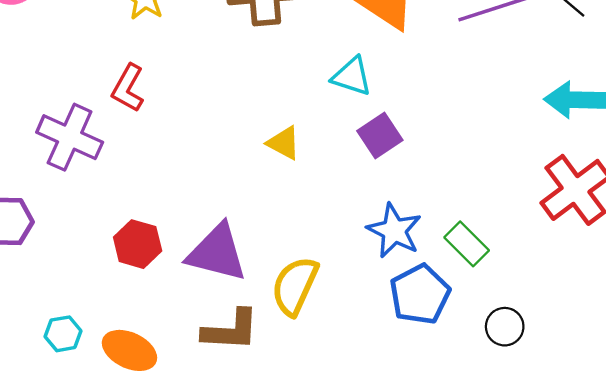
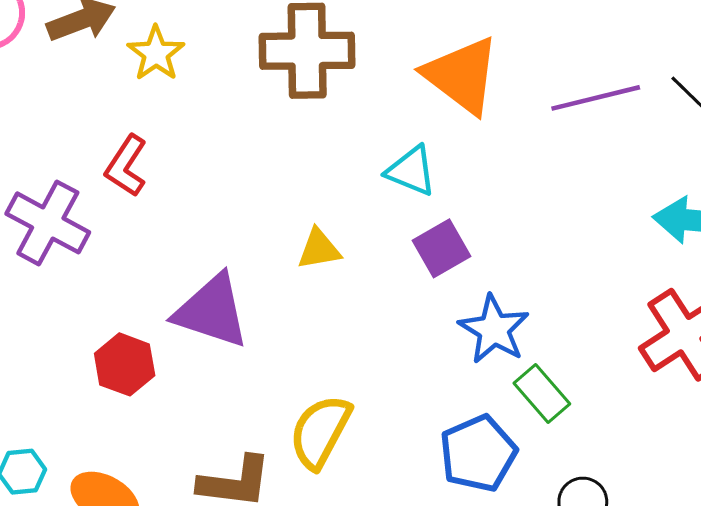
yellow triangle: (284, 143) -> (319, 249), turned -42
blue star: (394, 231) -> (494, 329), moved
purple triangle: (217, 253) -> (212, 311), moved

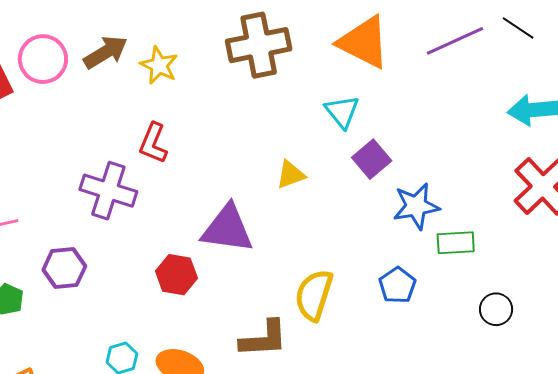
cyan triangle: (411, 171) -> (342, 112), turned 39
blue star: (494, 329) -> (416, 206), turned -30
green rectangle: (542, 393) -> (456, 243), turned -42
blue pentagon: (478, 453) -> (397, 285), moved, size x0.7

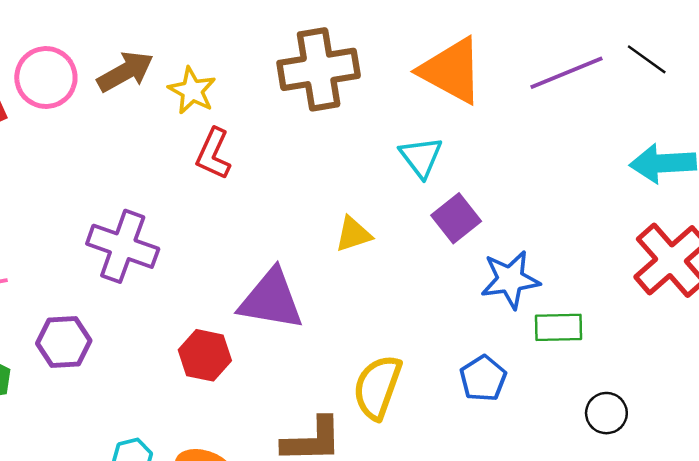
red L-shape: (153, 143) -> (213, 154), moved

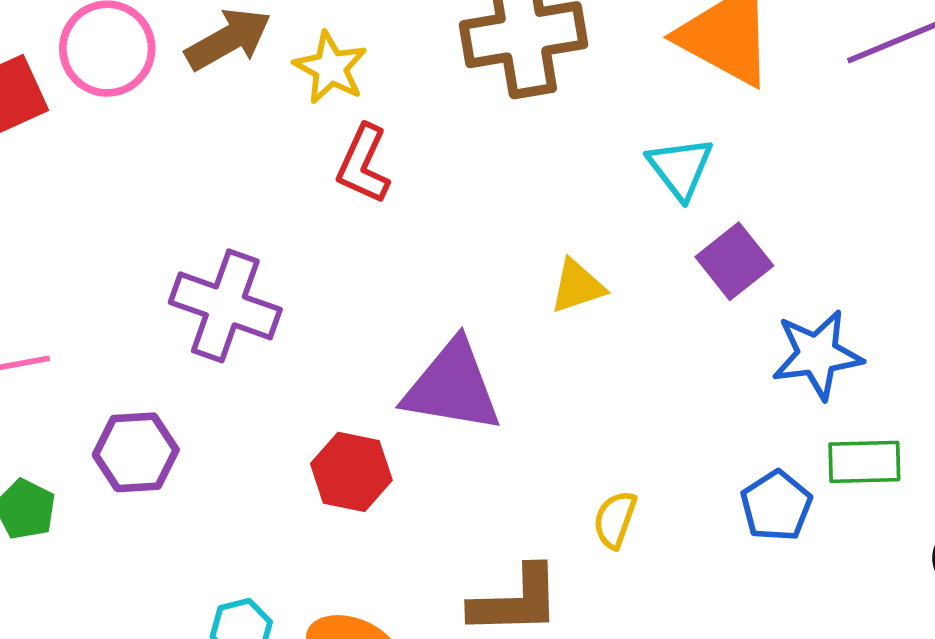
green rectangle: (558, 327) -> (864, 462), moved
yellow semicircle: (377, 387) -> (615, 520), size x0.6

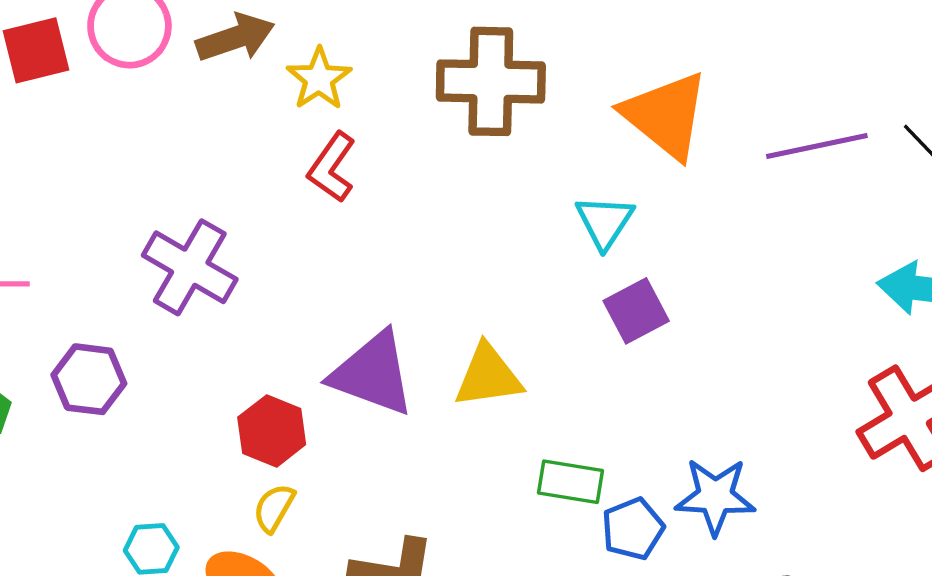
yellow triangle: (577, 286) -> (488, 376), moved, size x1.4
blue star: (817, 355) -> (715, 496), moved
green rectangle: (864, 462) -> (571, 482), moved
yellow semicircle: (615, 520) -> (274, 508), moved

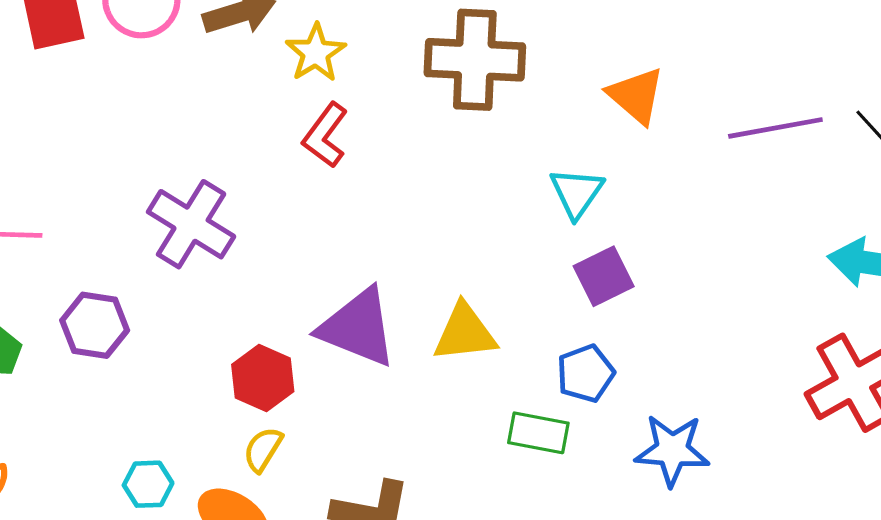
orange triangle: (666, 115) -> (636, 96), size x0.7
blue pentagon: (633, 529) -> (586, 373), moved

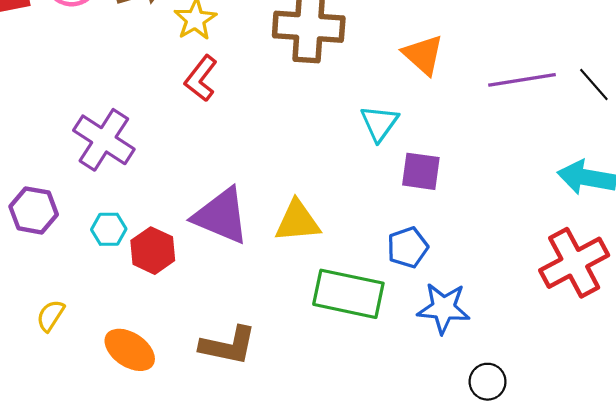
purple square: (604, 276) -> (421, 171), moved, turned 33
blue pentagon: (586, 373) -> (408, 247), moved
green rectangle: (538, 433) -> (348, 294), size x1.6
yellow semicircle: (263, 449) -> (50, 316), moved
cyan hexagon: (148, 484) -> (109, 229), moved

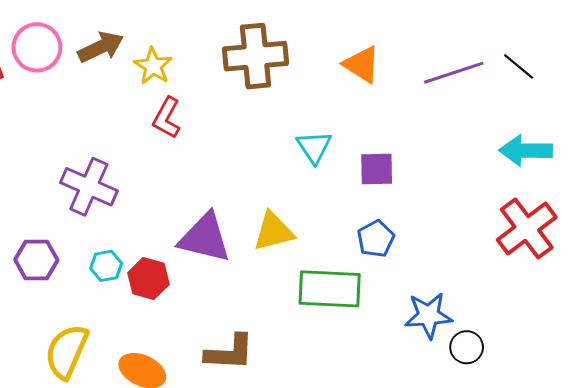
cyan triangle: (379, 123) -> (314, 147), moved
blue star: (444, 308) -> (429, 315), moved
yellow semicircle: (50, 316) -> (67, 351), size x1.8

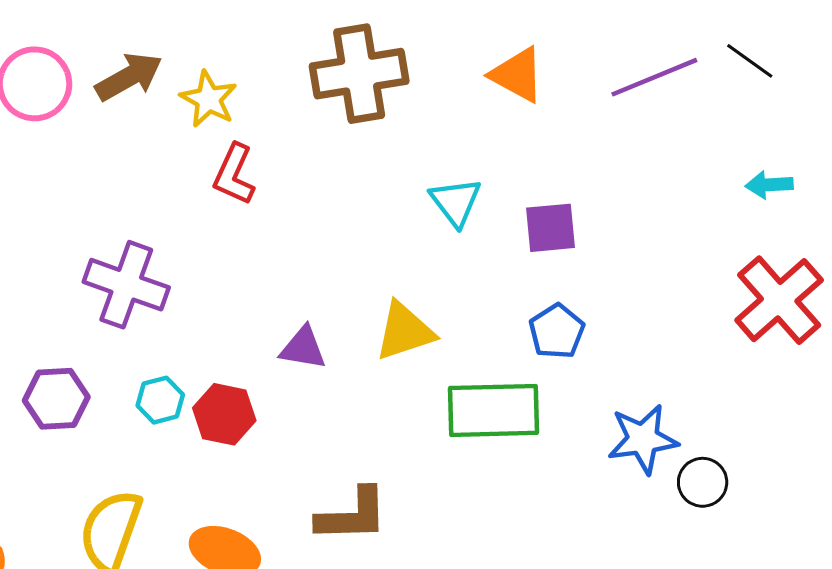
cyan arrow: (526, 151) -> (769, 185), size x0.6
purple triangle: (205, 238) -> (303, 348), size x0.6

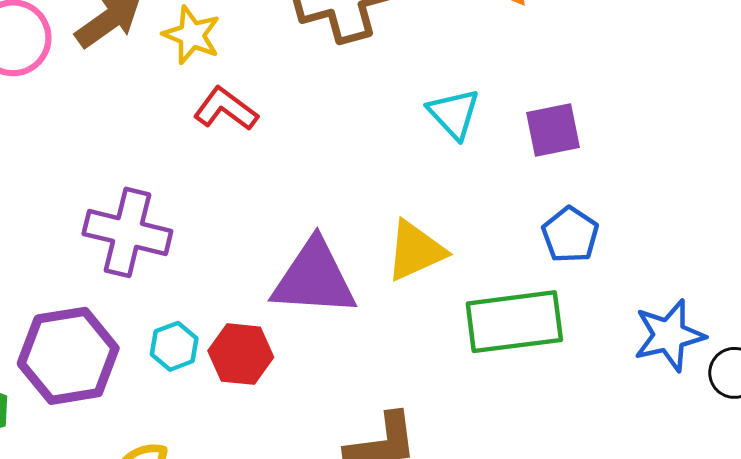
red L-shape: (234, 174) -> (226, 109), turned 108
purple triangle: (303, 348) -> (314, 278), size x1.8
purple hexagon: (56, 399) -> (68, 356), size x1.5

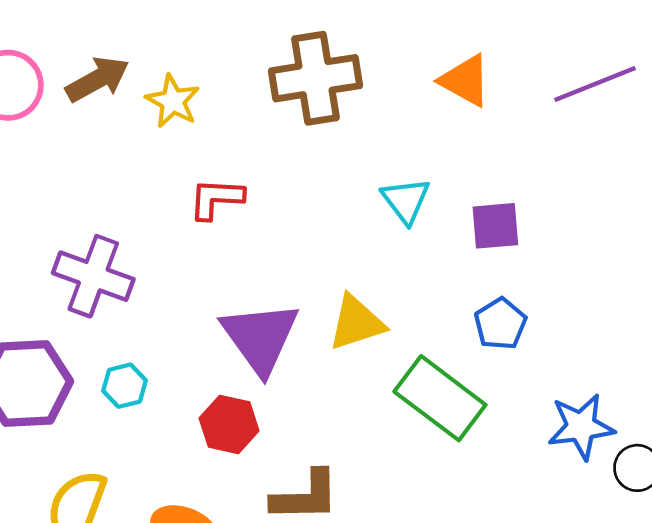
red L-shape: (226, 109) -> (216, 199), moved, turned -40
purple triangle: (314, 278) -> (260, 337), turned 44
green rectangle: (514, 322) -> (440, 398), turned 38
red hexagon: (241, 354) -> (229, 425), moved

